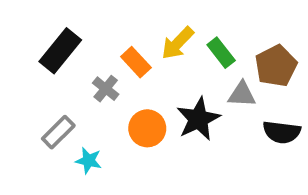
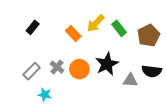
black rectangle: (60, 51) -> (33, 27), size x0.6
gray cross: (106, 89) -> (57, 67), moved
gray triangle: (242, 94) -> (130, 80), moved
cyan star: (89, 161) -> (45, 95), moved

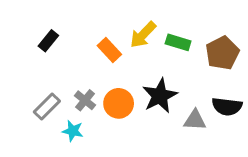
green rectangle: (119, 28) -> (178, 42), turned -35
cyan star: (45, 95) -> (73, 131), moved

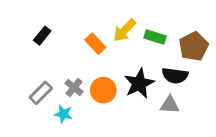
black semicircle: (227, 106) -> (175, 76), moved

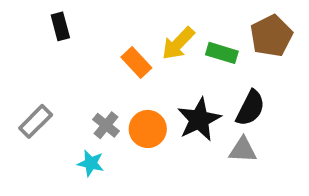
black rectangle: (42, 36) -> (60, 26), moved, turned -54
brown pentagon: (194, 46) -> (271, 36), moved
black semicircle: (175, 76) -> (250, 108), turned -70
gray rectangle: (41, 93) -> (36, 121), moved

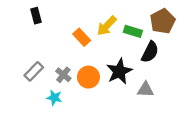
black semicircle: (250, 108) -> (150, 52), moved
gray rectangle: (36, 121) -> (34, 71), moved

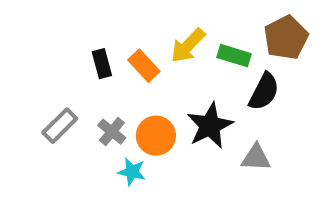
black rectangle: (36, 16) -> (102, 64), moved
cyan star: (54, 98) -> (132, 172), moved

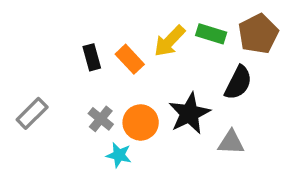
green rectangle: (234, 56) -> (211, 34), moved
gray rectangle: (60, 126) -> (32, 113), moved

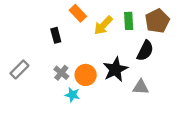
green rectangle: (211, 34) -> (129, 21), turned 70
orange rectangle: (130, 59) -> (78, 13), moved

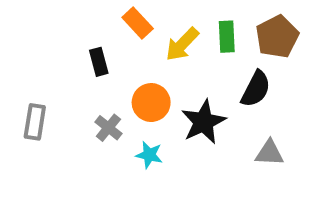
gray rectangle: (19, 69) -> (35, 122), turned -36
orange circle: (86, 75) -> (151, 103), moved
gray triangle: (141, 87) -> (269, 153), moved
cyan star: (72, 95) -> (149, 155), moved

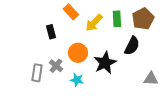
gray rectangle: (35, 122) -> (37, 73), moved
gray triangle: (269, 153) -> (151, 79), moved

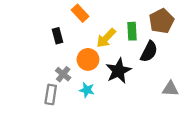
green rectangle: (117, 19) -> (132, 31), moved
yellow arrow: (94, 23) -> (106, 38), moved
gray rectangle: (37, 73) -> (51, 94), moved

